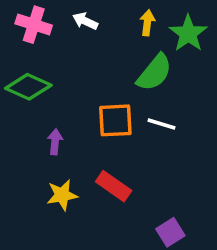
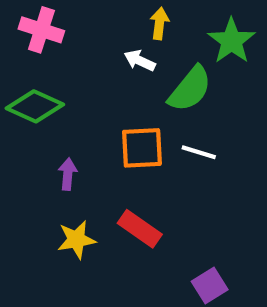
white arrow: (85, 21) -> (140, 61), moved
yellow arrow: (147, 23) -> (159, 23), moved

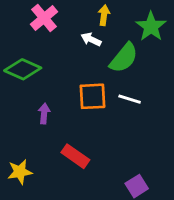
pink cross: (41, 30) -> (44, 18), moved, turned 32
red rectangle: (140, 229) -> (75, 156), moved
yellow star: (76, 240) -> (20, 172), moved

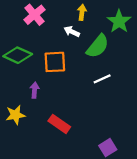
orange square: (92, 96) -> (55, 62), moved
white line: (130, 99) -> (102, 79), turned -42
yellow star: (20, 172) -> (15, 115), moved

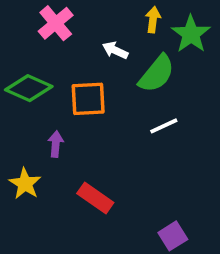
yellow arrow: (82, 12) -> (153, 20), moved
yellow star: (15, 115) -> (25, 184), turned -30

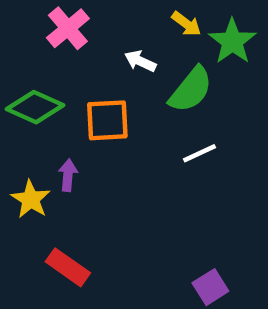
yellow arrow: (153, 20) -> (186, 24), turned 120
yellow star: (25, 184) -> (31, 199), moved
red rectangle: (95, 198) -> (68, 267), moved

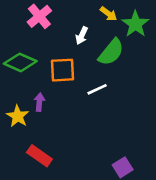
white arrow: (140, 61) -> (82, 36), turned -90
white line: (199, 153) -> (97, 89), moved

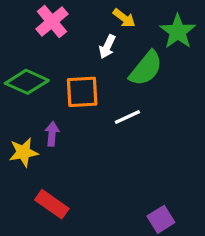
yellow arrow: (109, 14) -> (124, 18), moved
yellow star: (18, 116) -> (23, 152), turned 30

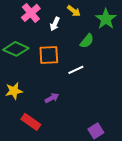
white arrow: (107, 47) -> (55, 24), moved
green semicircle: (146, 68) -> (87, 41), size x0.7
purple arrow: (52, 134) -> (52, 98), moved, turned 56

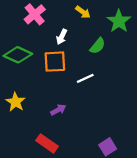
white arrow: (55, 24) -> (62, 37), moved
yellow star: (14, 91) -> (16, 102), turned -30
red rectangle: (31, 122) -> (47, 143), moved

